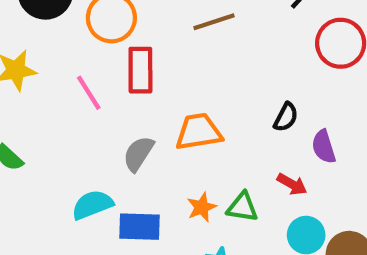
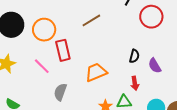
gray semicircle: (138, 154) -> (60, 92), moved
red arrow: (292, 184) -> (135, 83), moved, turned 64

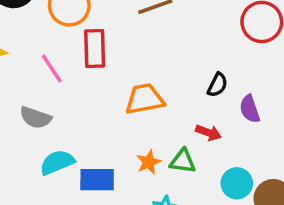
red arrow: (135, 83) -> (208, 133), turned -72
gray semicircle: (60, 92) -> (35, 118), moved, turned -102

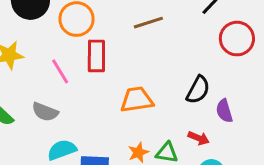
black semicircle: (217, 85) -> (198, 90), size x1.4
red arrow: (208, 133) -> (199, 138), moved

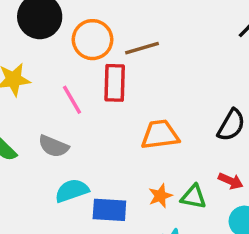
brown line: (148, 23) -> (142, 48), moved

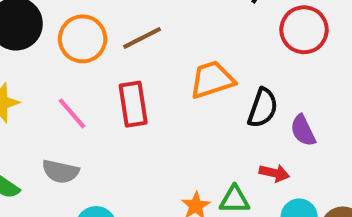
red rectangle: (115, 83) -> (133, 104), moved
orange trapezoid: (160, 135) -> (212, 80), moved

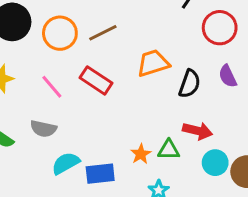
red rectangle: (133, 104) -> (96, 80), turned -48
purple semicircle: (303, 130) -> (228, 76), moved
red arrow: (274, 173) -> (197, 131), size x1.4

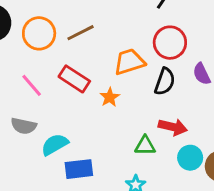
red circle: (220, 28) -> (170, 43), moved
orange star: (141, 154) -> (110, 97), moved
cyan semicircle: (66, 163) -> (55, 144), moved

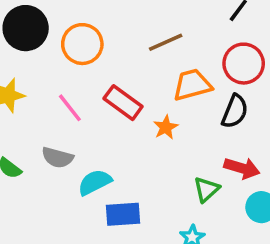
brown line: (81, 33) -> (166, 42), moved
green triangle: (145, 146) -> (206, 189), turned -45

